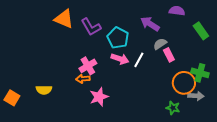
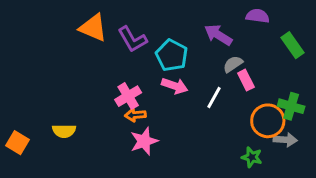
white line: (139, 60) -> (214, 97), moved
orange arrow: (83, 79) -> (135, 115), moved

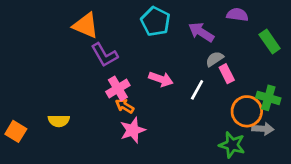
purple L-shape: (132, 39) -> (104, 55), moved
cyan pentagon: (172, 55) -> (155, 21), moved
orange arrow: (135, 115) -> (125, 106), turned 36
green star: (252, 157) -> (232, 145), size x1.4

